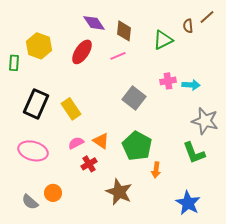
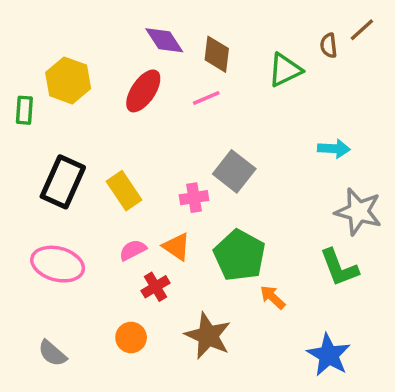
pink cross: (168, 81) -> (194, 198), moved
orange arrow: (156, 170) -> (273, 297), turned 126
orange circle: (53, 193) -> (131, 338), moved

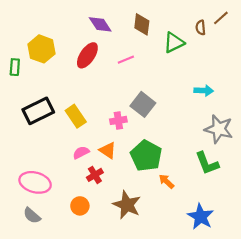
brown diamond: (217, 54) -> (142, 24), moved
black rectangle: (63, 182) -> (38, 111), turned 40
pink ellipse: (58, 264) -> (35, 182), moved

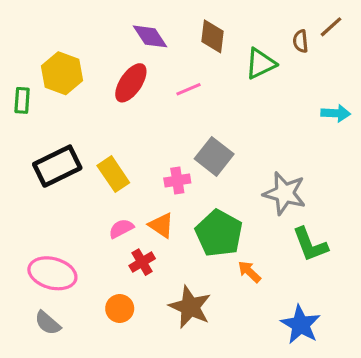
cyan arrow: (204, 91) -> (336, 113), moved
gray star: (219, 129) -> (285, 193), moved

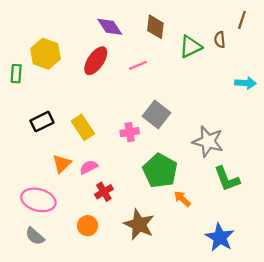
brown line: (331, 27) -> (242, 20), turned -30
brown semicircle: (301, 41) -> (220, 40), moved
black rectangle: (57, 166) -> (42, 122), size x0.7
orange triangle: (161, 225) -> (62, 164), moved, turned 42

